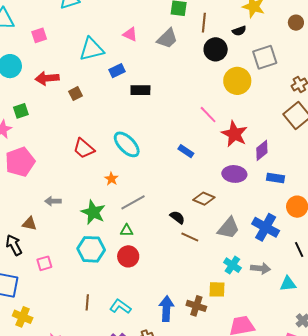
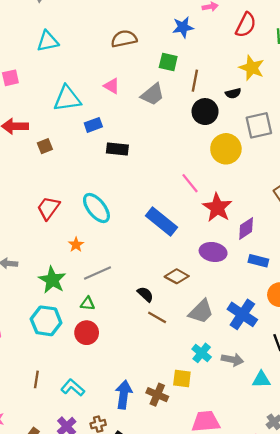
red trapezoid: (84, 148) -> (48, 208), turned 80
blue rectangle: (186, 151) -> (162, 222), size x1.8

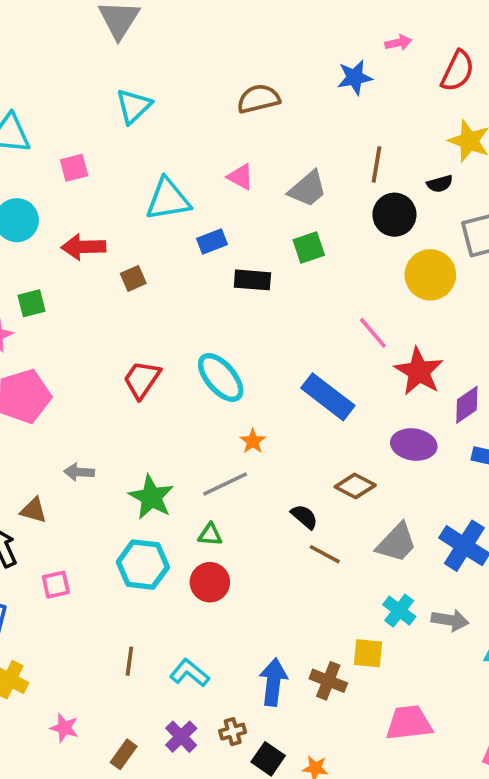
cyan triangle: (48, 41) -> (134, 106), turned -30
green square: (168, 62) -> (309, 248), moved, turned -30
orange star: (76, 245) -> (253, 441), moved

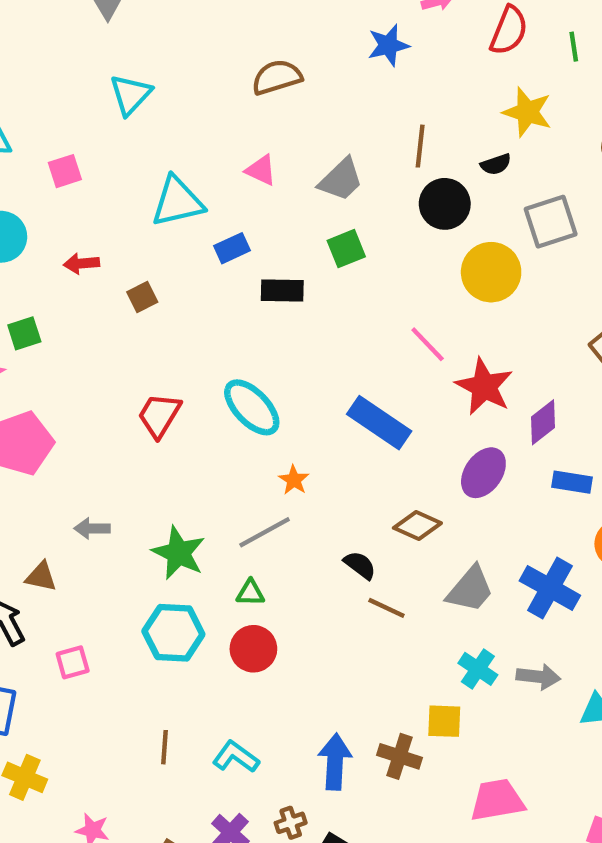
red arrow: (83, 247) -> (81, 263), size x0.7
purple ellipse: (414, 445) -> (483, 473), turned -60

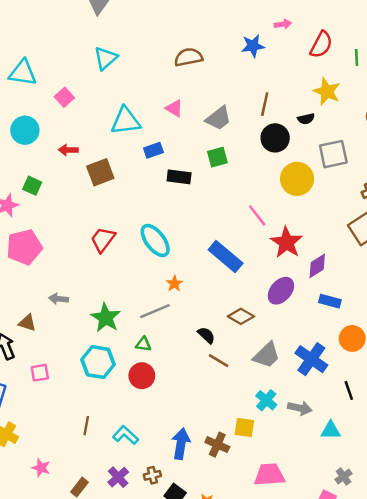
pink square: (65, 171) -> (64, 97), turned -30
brown square: (142, 297) -> (100, 172), size x1.6
green square: (24, 333) -> (32, 186), turned 36

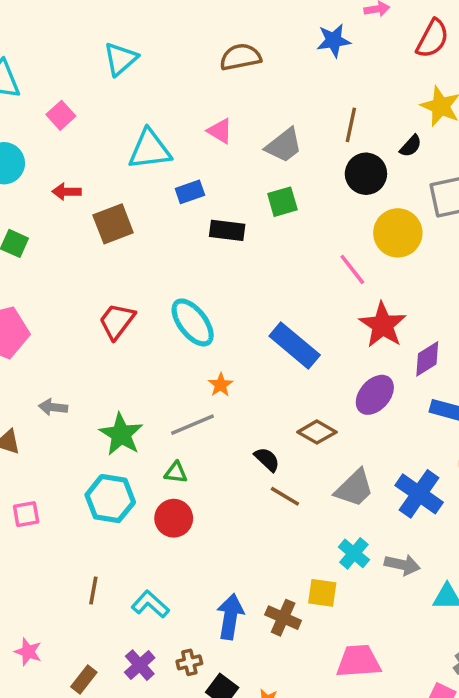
black semicircle: (306, 119) -> (411, 146), turned -35
pink line: (257, 216) -> (352, 269), moved

